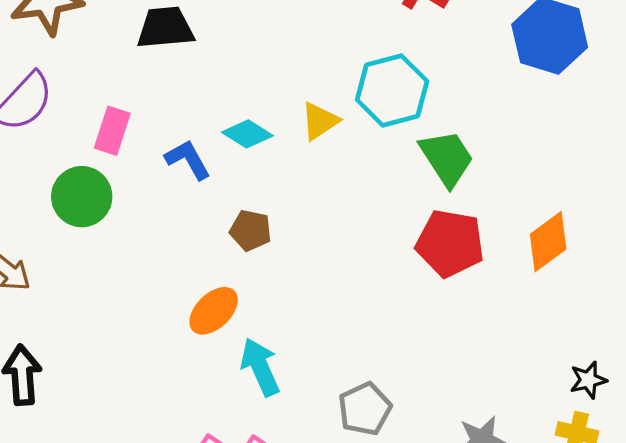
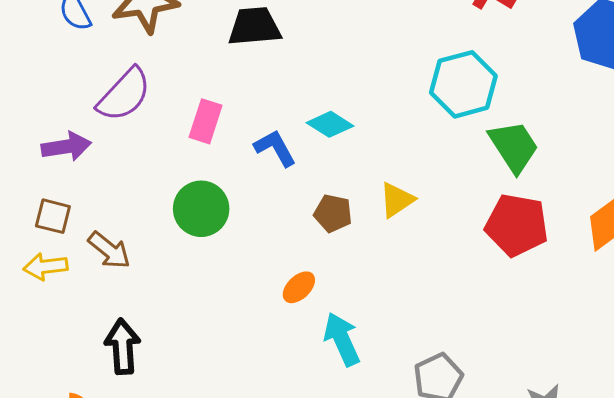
yellow triangle: (320, 121) -> (397, 200), moved
green circle: (82, 197) -> (201, 209), moved
orange ellipse: (214, 311) -> (299, 287), size x0.7

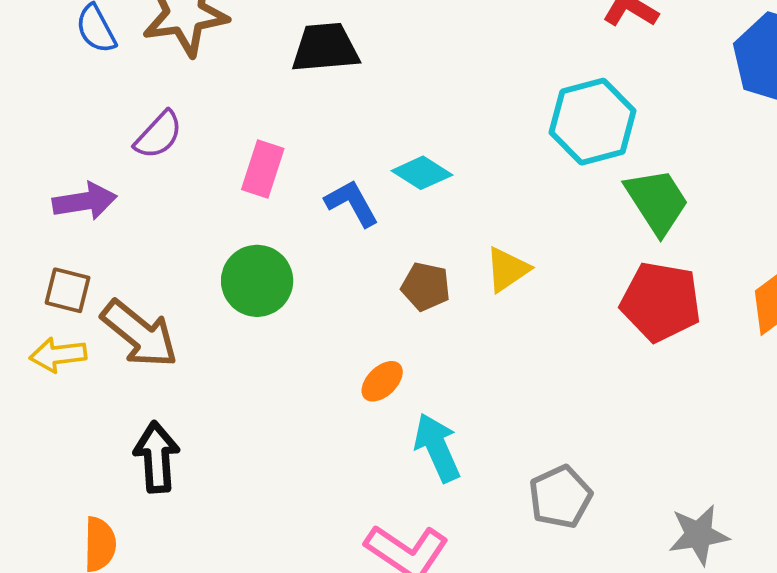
purple semicircle: (124, 95) -> (159, 135), size x0.7
brown arrow: (109, 250) -> (140, 334), size x1.4

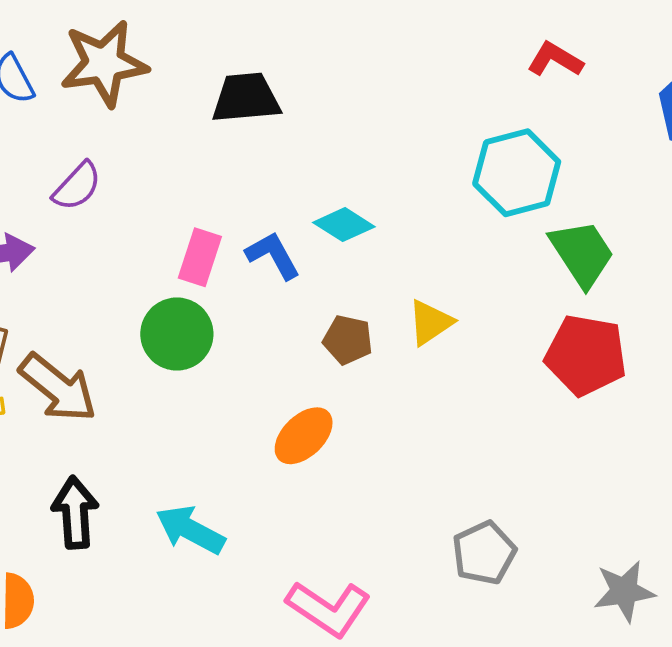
pink rectangle: (263, 169) -> (200, 257), moved
orange ellipse: (382, 381) -> (304, 436), size x1.4
cyan arrow: (437, 448) -> (190, 530), moved, turned -38

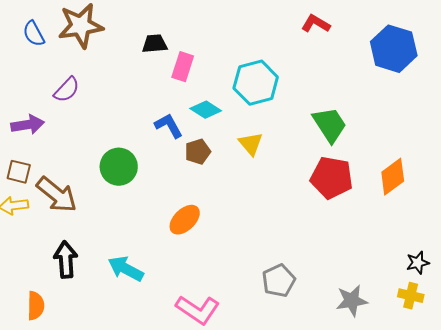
black trapezoid: (246, 98) -> (155, 44), size x0.7
cyan hexagon: (517, 173) -> (256, 83), moved
pink rectangle: (200, 257) -> (183, 67), moved
yellow triangle: (430, 323) -> (251, 144), moved, turned -36
brown pentagon: (348, 340) -> (198, 152), moved, turned -30

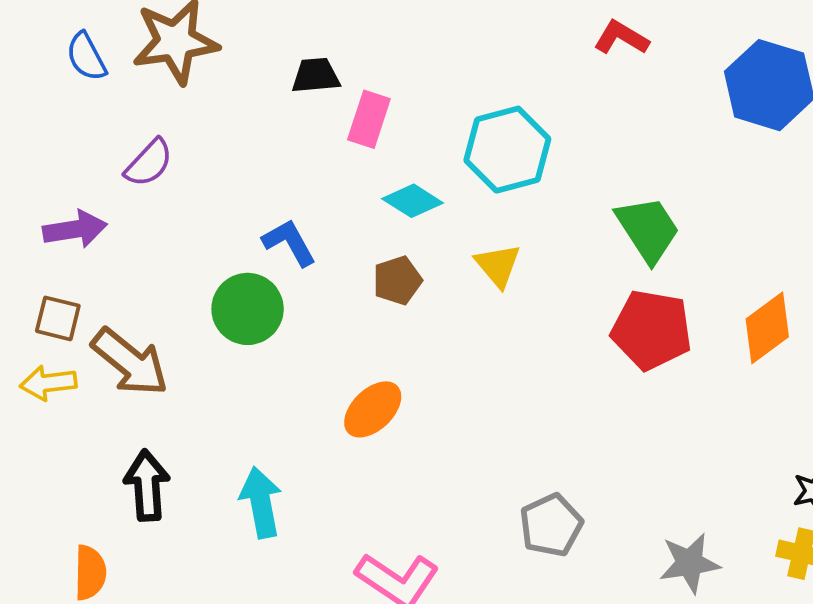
blue L-shape: (169, 126) -> (289, 243), moved
cyan arrow: (126, 269) -> (261, 502), turned 51

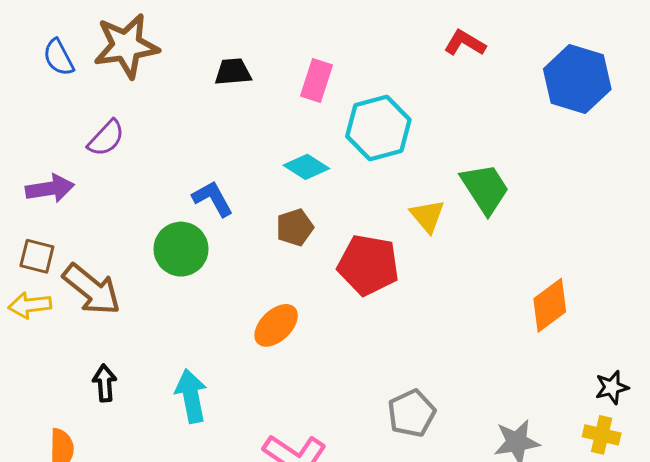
pink rectangle: (369, 119) -> (316, 80), moved
yellow triangle: (498, 265) -> (427, 216), moved
orange diamond: (767, 328) -> (550, 305), moved
red pentagon: (652, 330) -> (368, 265), moved
black arrow: (147, 485) -> (105, 383), size x0.7

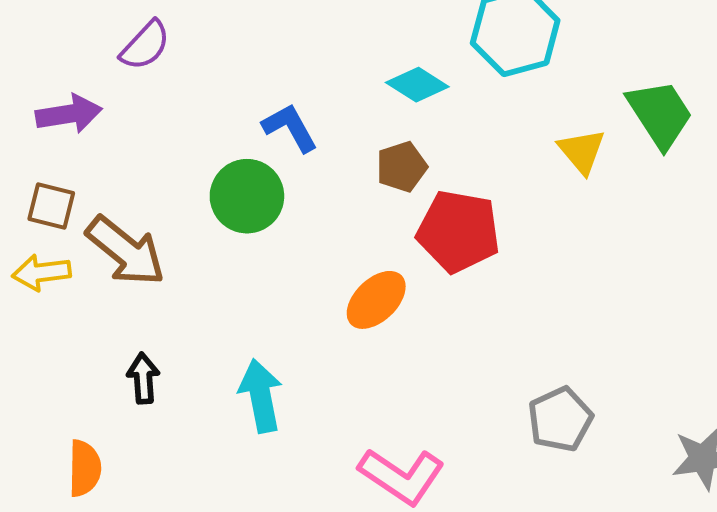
red pentagon: (368, 265) -> (458, 231), moved

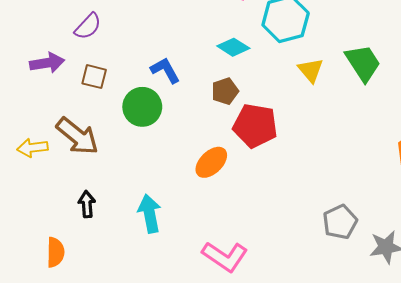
yellow triangle: (582, 151) -> (311, 70), moved
brown square: (51, 206) -> (94, 77), moved
gray pentagon: (560, 419) -> (340, 222), moved

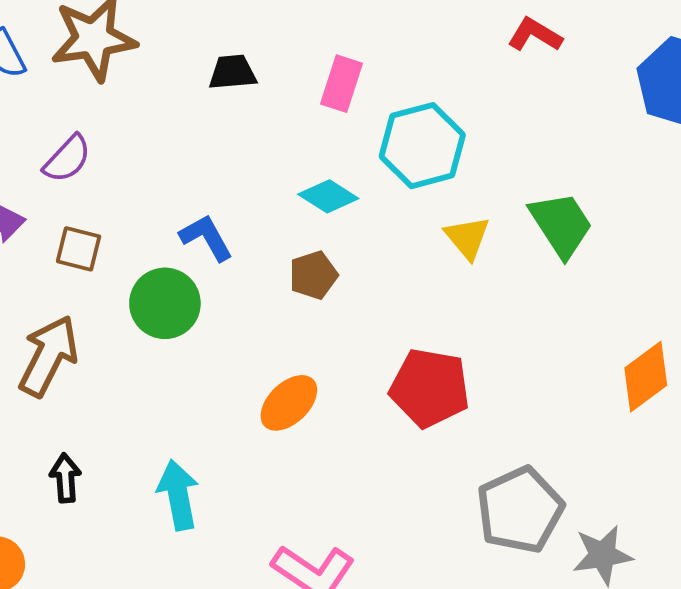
red pentagon: (255, 126) -> (430, 388), moved
brown arrow: (77, 136) -> (49, 356), turned -102
gray pentagon: (340, 222) -> (520, 510), size x1.4

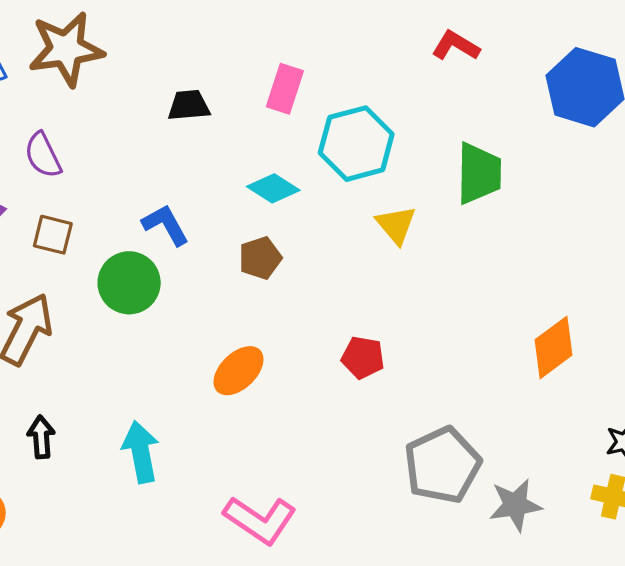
black trapezoid: (233, 72) -> (189, 105), moved
purple semicircle: (67, 159) -> (43, 155), turned 111
green trapezoid: (561, 224) -> (479, 173), moved, turned 34
red pentagon: (430, 388) -> (363, 357), size x0.6

